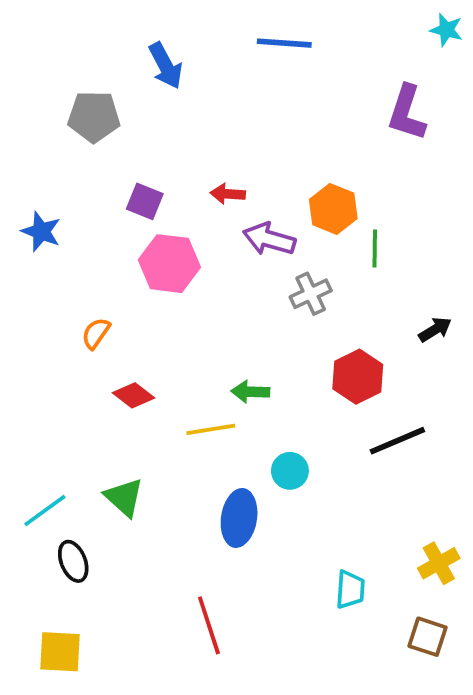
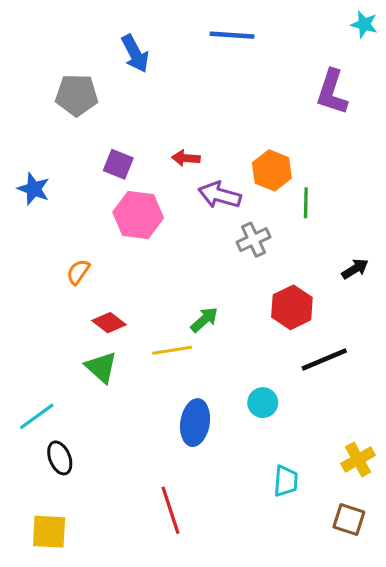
green arrow: (250, 392) -> (204, 320), turned 136
cyan circle: (290, 471) -> (263, 403), moved
green triangle: (124, 497) -> (101, 367), moved

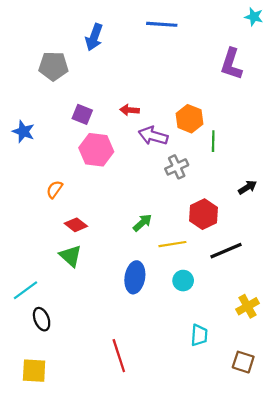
blue arrow: (135, 54) -> (94, 37), turned 48
yellow line: (172, 350) -> (172, 244), moved
blue ellipse: (195, 423) -> (135, 277), moved
yellow cross: (358, 459) -> (247, 306), moved

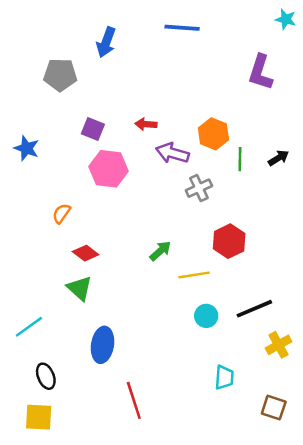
black arrow: (247, 187) -> (279, 158), moved
black line: (226, 251) -> (254, 309), moved
blue ellipse: (135, 277) -> (102, 345), moved
black ellipse: (42, 319) -> (46, 376), moved

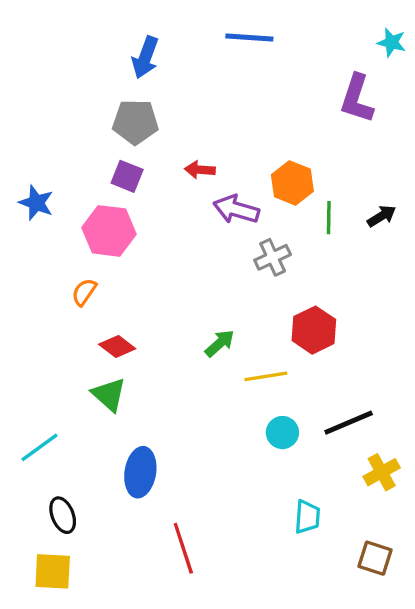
cyan star: (286, 19) -> (392, 42), moved
gray pentagon: (60, 75) -> (135, 122), moved
pink hexagon: (109, 169) -> (109, 231), moved

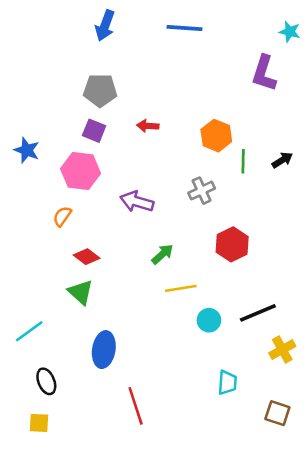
blue arrow: (145, 57) -> (105, 26), moved
purple arrow: (236, 209) -> (137, 202), moved
yellow line: (266, 376) -> (181, 288), moved
yellow square: (53, 571) -> (39, 423), size x0.7

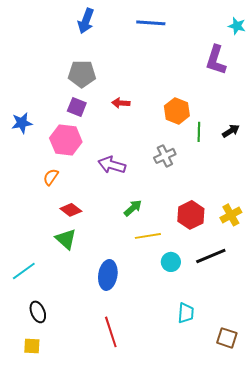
blue star: (27, 150) -> (22, 123), turned -30
red hexagon: (232, 244) -> (191, 215), moved
blue ellipse: (104, 350) -> (108, 275), moved
yellow cross: (282, 350) -> (231, 215), moved

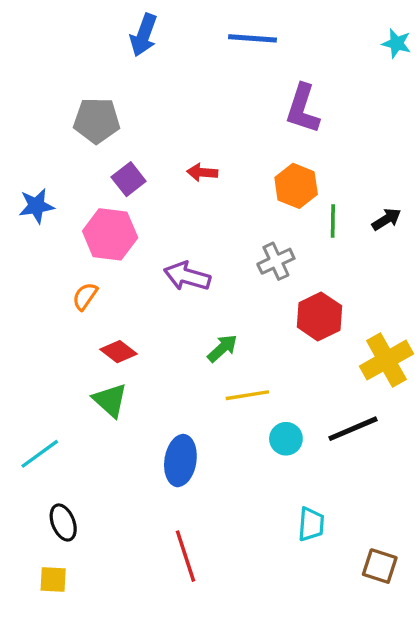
purple L-shape: (216, 60) -> (303, 109), moved
gray pentagon: (82, 74) -> (97, 120), moved
purple square: (77, 107) -> (129, 179), turned 30
red hexagon: (191, 215) -> (319, 316), moved
yellow cross: (231, 215) -> (386, 360), size x1.4

